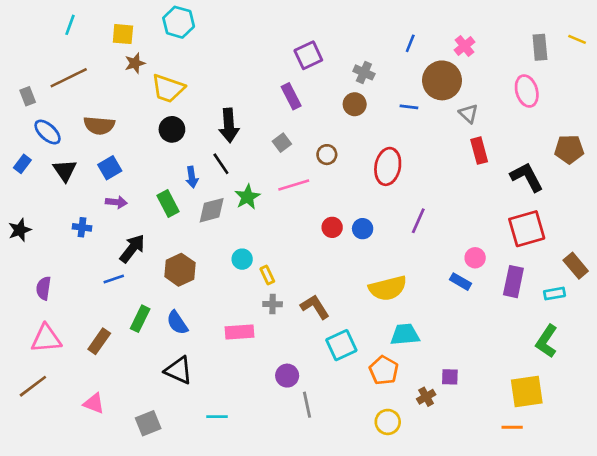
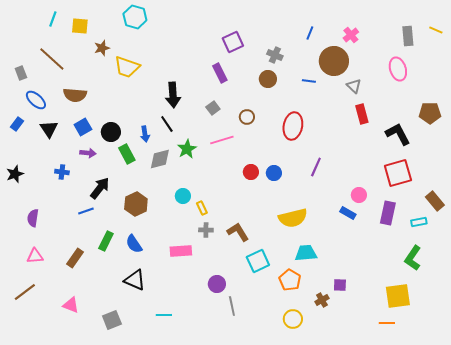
yellow square: (123, 34) -> (80, 26), moved
brown line: (69, 78) -> (52, 59), turned 68
black circle: (172, 129) -> (111, 132), moved
pink triangle: (46, 339) -> (35, 256), size x0.7

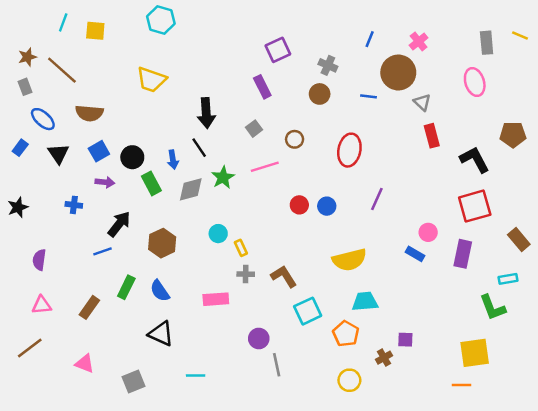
brown star: (102, 48) -> (27, 57), moved
cyan rectangle: (419, 222) -> (508, 279), moved
green L-shape: (413, 258) -> (493, 307), turned -55

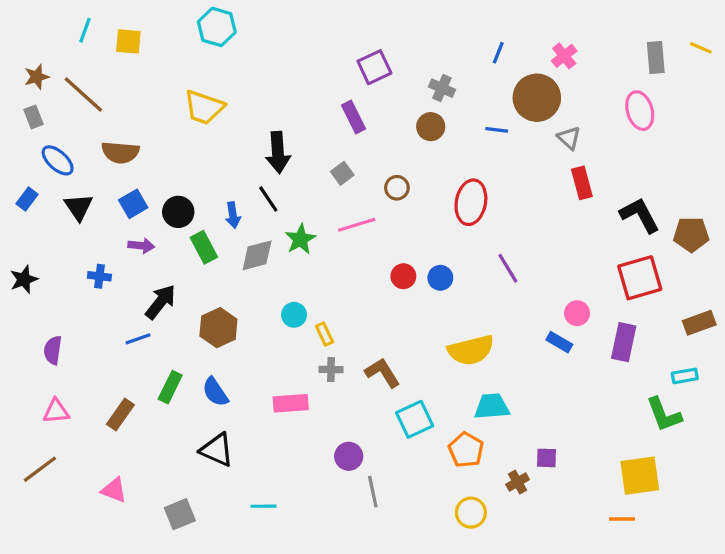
brown pentagon: (513, 135) -> (691, 234), moved
purple line: (377, 199) -> (508, 268), turned -55
brown rectangle: (519, 239) -> (699, 323), turned -70

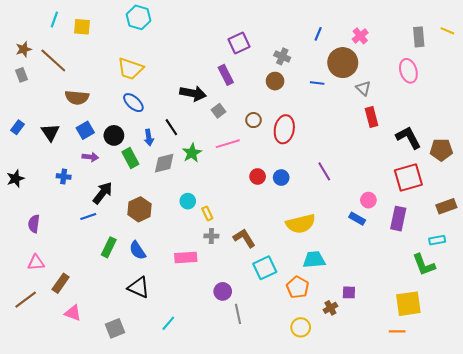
black arrow: (278, 152) -> (193, 93), moved, turned -75
blue ellipse: (58, 160) -> (133, 103), moved
red ellipse: (471, 202) -> (284, 129), moved
brown rectangle: (120, 414) -> (61, 283), moved
cyan line: (263, 506) -> (168, 323), turned -49

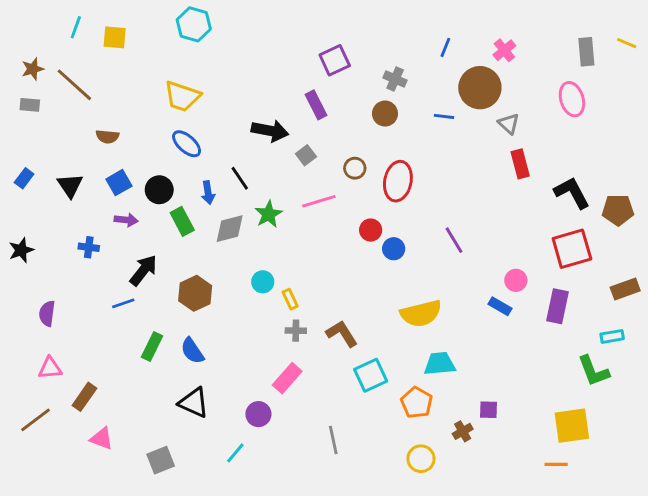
gray rectangle: (22, 75) -> (30, 105), turned -64
brown semicircle: (77, 97) -> (107, 137), size x0.7
red circle: (258, 176) -> (371, 230), moved
pink rectangle: (186, 258) -> (287, 378), moved, turned -45
purple circle: (223, 291) -> (258, 414), moved

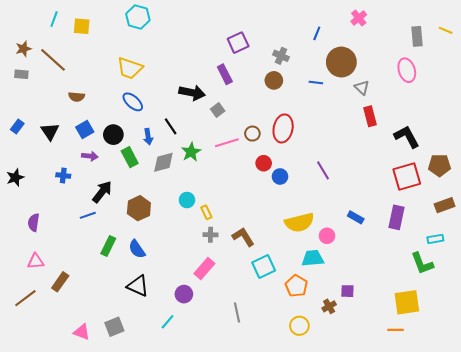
pink cross: (504, 50) -> (359, 18), moved
brown circle: (355, 168) -> (252, 134), moved
brown pentagon: (618, 210) -> (439, 165), moved
pink circle: (516, 280) -> (327, 236), moved
pink triangle: (102, 439) -> (82, 332), moved

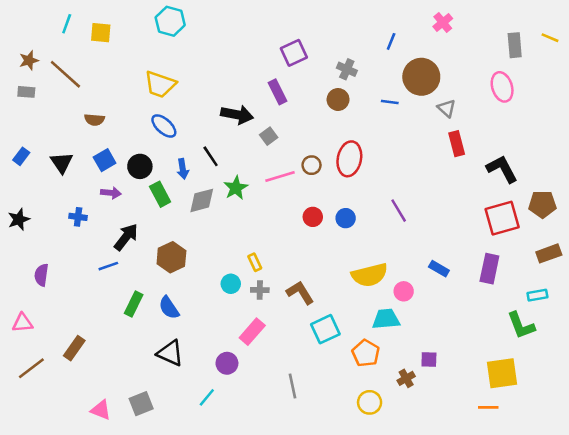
red circle: (264, 163) -> (313, 217), moved
cyan circle: (187, 200) -> (231, 284), moved
pink triangle: (36, 261) -> (23, 323), moved

